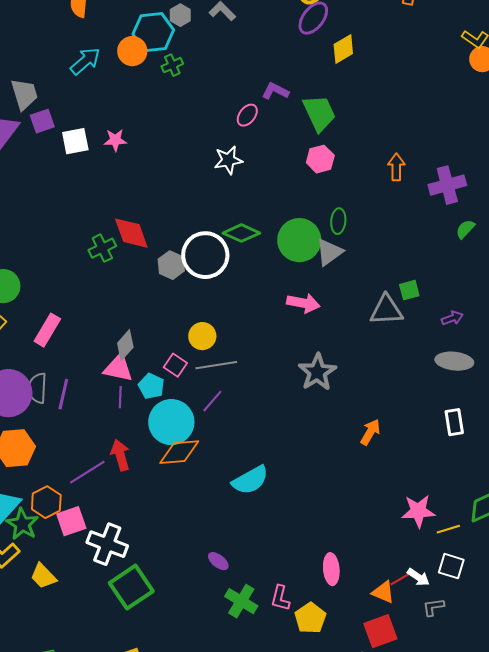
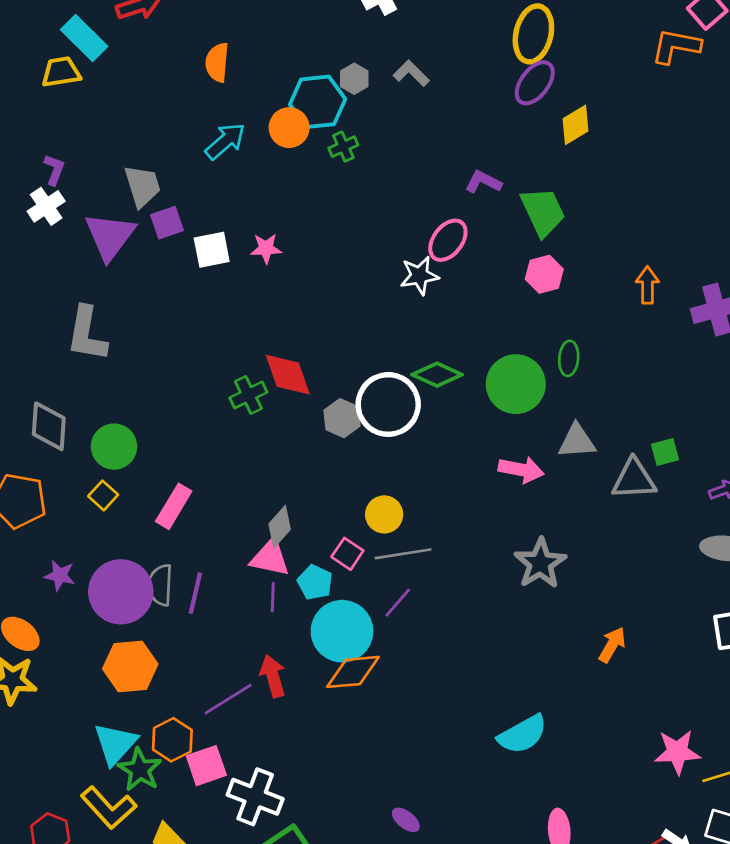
pink ellipse: (247, 115) -> (448, 240), moved, size x1.4
gray triangle: (329, 252) -> (577, 441), moved, turned 32
cyan semicircle: (250, 480) -> (523, 734), moved

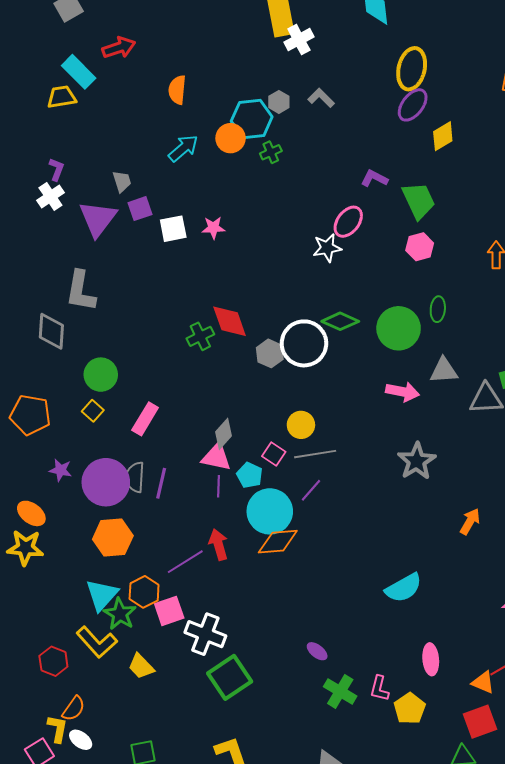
gray trapezoid: (142, 186) -> (122, 181), size x0.7
gray diamond: (49, 426) -> (51, 331), moved

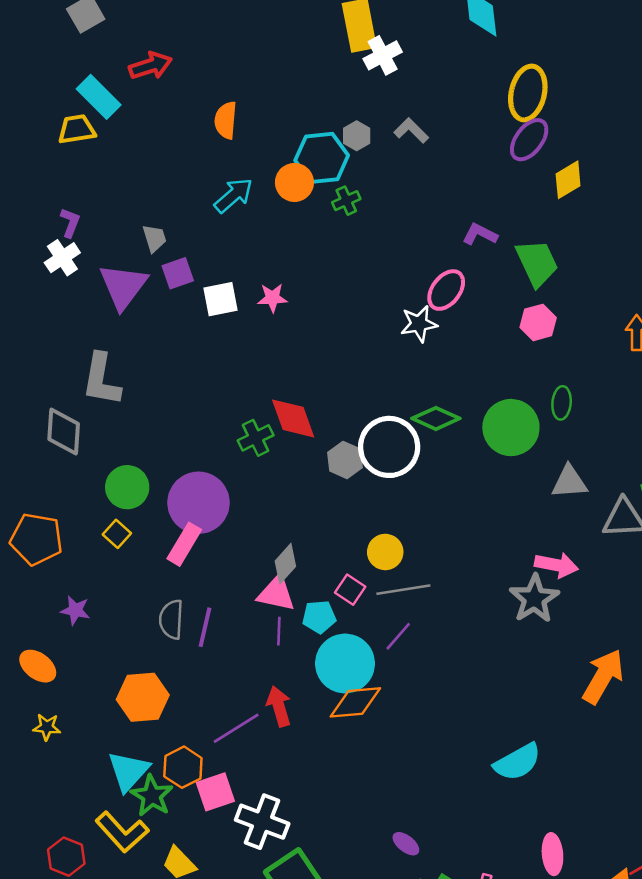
pink arrow: (403, 392) -> (556, 565), moved
cyan pentagon: (250, 475) -> (319, 617), turned -30
purple circle: (106, 482) -> (198, 503), moved
orange arrow: (470, 521) -> (603, 676), size x1.6
yellow star: (25, 548) -> (47, 727), moved, size x0.6

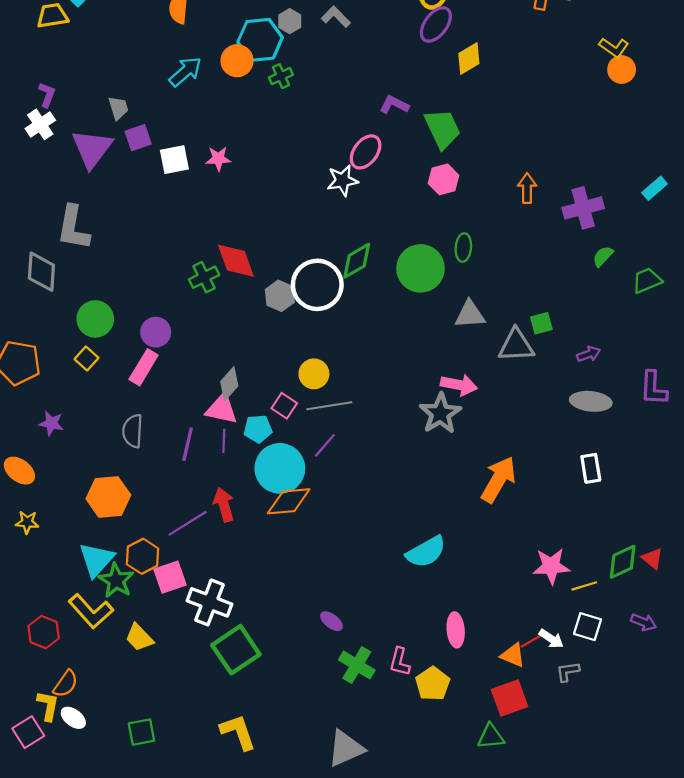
green diamond: (436, 418) -> (357, 261), turned -54
purple circle: (198, 503) -> (156, 332), size x0.6
purple line: (205, 627) -> (188, 444), moved

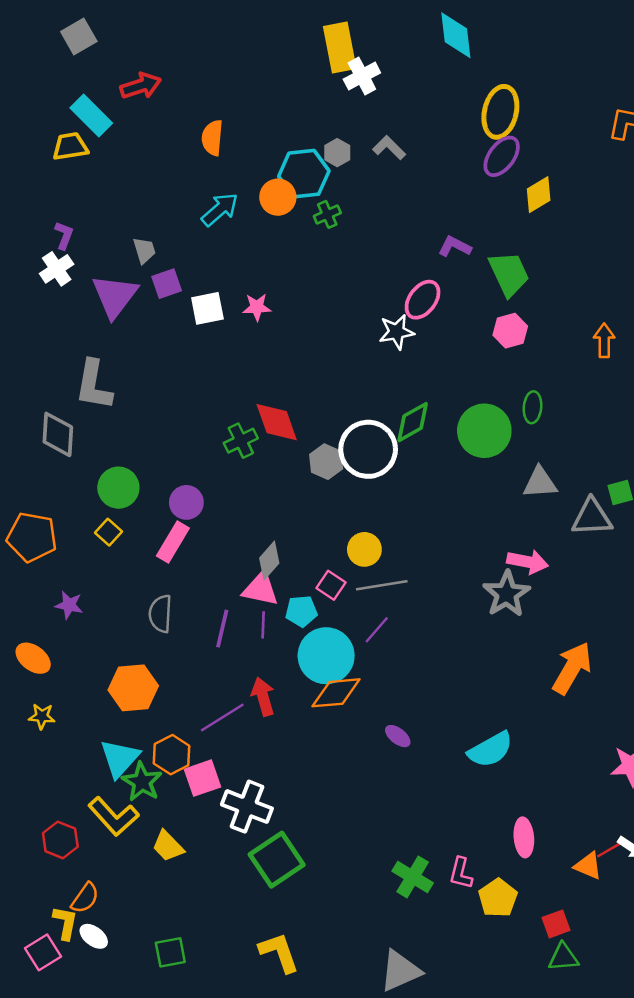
purple ellipse: (331, 621) -> (398, 736), moved
red square: (510, 698) -> (556, 924), moved, size x0.7

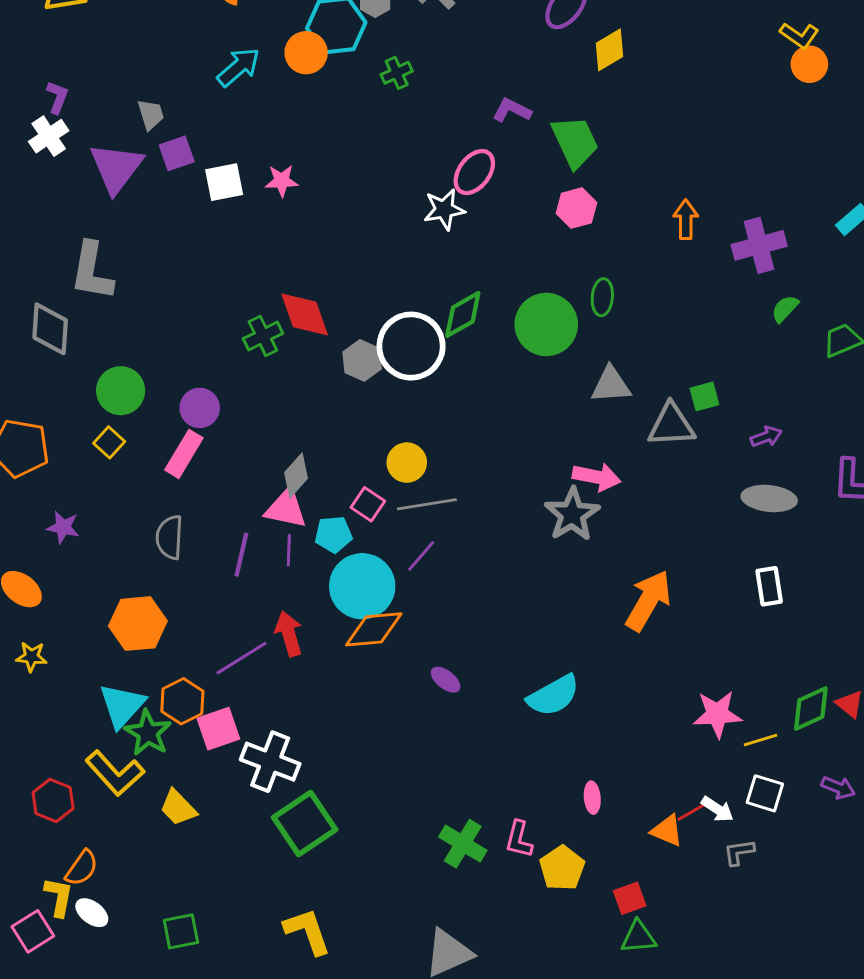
green cross: (327, 214) -> (397, 73), moved
pink ellipse: (524, 837) -> (592, 798), size x0.7

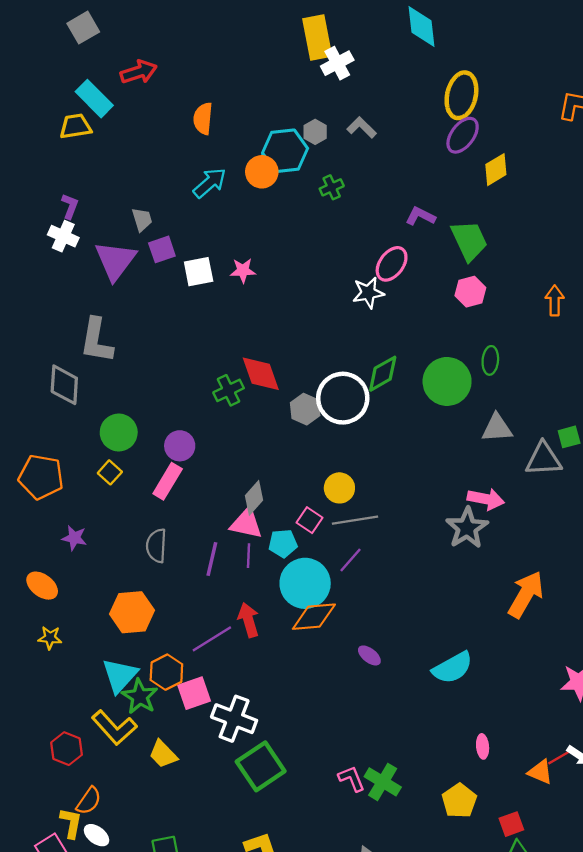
white cross: (49, 136) -> (63, 236), turned -32
pink L-shape: (519, 839) -> (352, 779), moved, turned 144

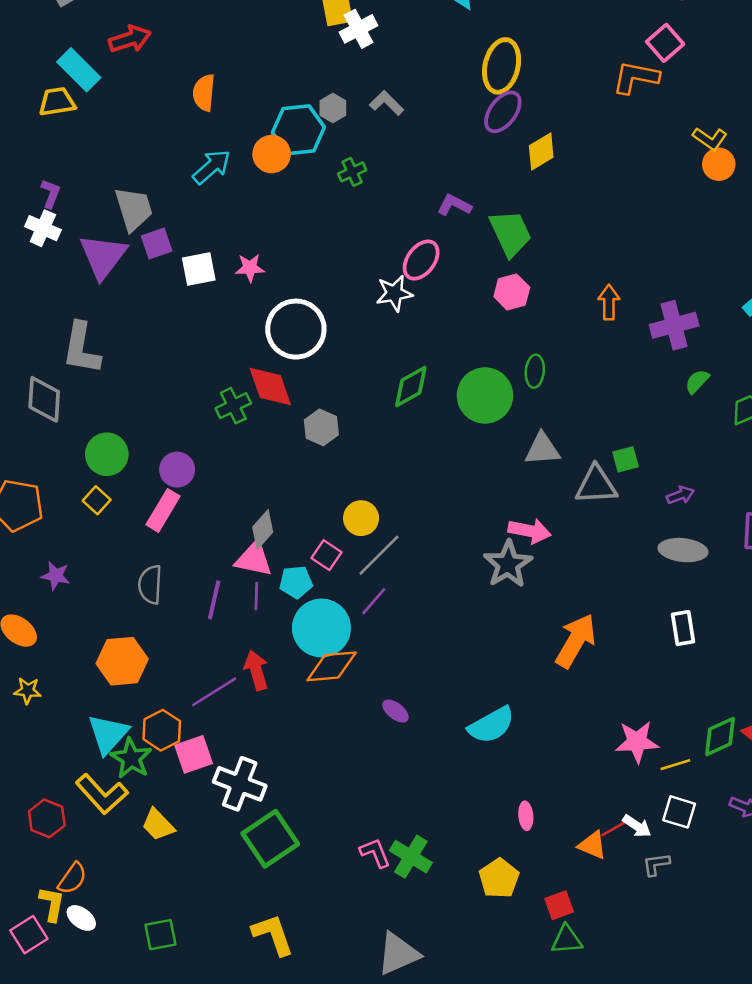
gray trapezoid: (142, 220) -> (134, 209), size x1.6
white circle: (343, 398) -> (296, 329), moved
gray line: (355, 520) -> (379, 555), turned -36

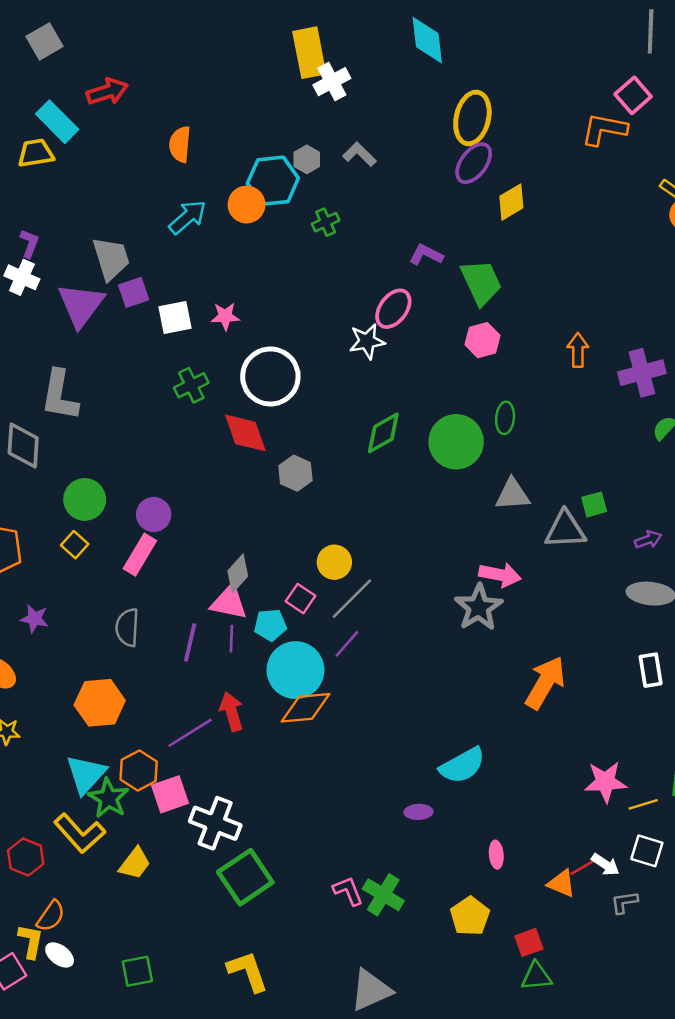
green cross: (233, 406) -> (191, 385), moved
purple ellipse: (396, 711) -> (418, 812), moved, turned -40
yellow trapezoid: (158, 825) -> (135, 863), turned -99

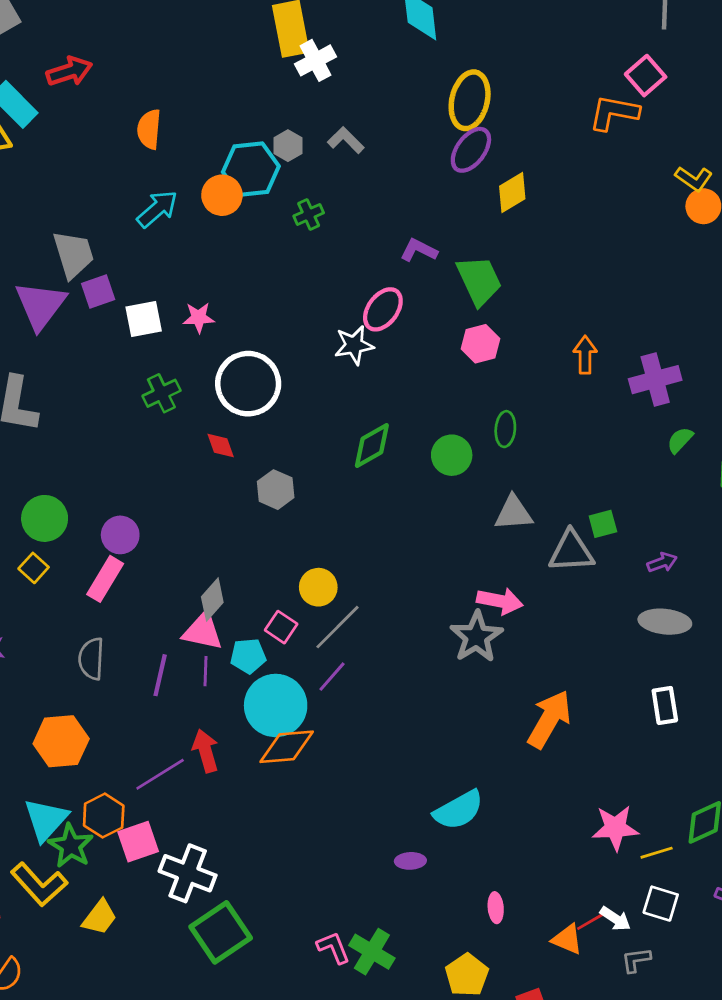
red diamond: (245, 433) -> (221, 446), size x0.6
green circle: (456, 442) -> (452, 455), size x0.7

